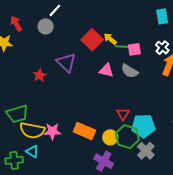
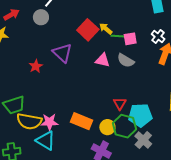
red arrow: (16, 23) -> (11, 15), turned 91
cyan triangle: (32, 151) -> (46, 141), moved, size x1.5

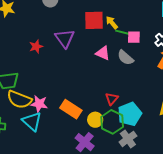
red square: (88, 30) -> (94, 20), turned 35
cyan pentagon: (140, 115) -> (130, 114), turned -30

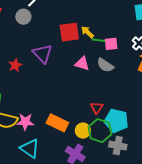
cyan pentagon: (130, 114) -> (116, 121), turned -30
cyan triangle: (32, 121) -> (30, 149), moved
gray cross: (128, 139) -> (118, 146), turned -36

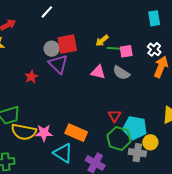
gray circle: (23, 17) -> (52, 49), moved
red square: (69, 32) -> (67, 44), moved
yellow arrow: (87, 32) -> (102, 41), turned -80
yellow circle: (83, 131) -> (150, 142), moved
cyan triangle: (30, 149) -> (63, 153), moved

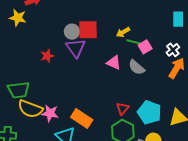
pink square: (126, 51) -> (145, 47), turned -32
cyan pentagon: (135, 128) -> (149, 112), moved

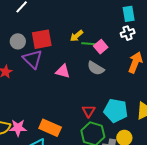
gray circle: (72, 32) -> (18, 41), moved
white cross: (173, 50) -> (128, 33), moved, turned 32
pink triangle: (114, 63) -> (63, 71), moved

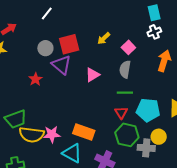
green line: (89, 44) -> (125, 93), moved
gray semicircle: (96, 68) -> (125, 69), turned 72
pink triangle: (63, 71) -> (93, 75), turned -42

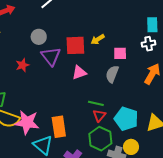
red square: (69, 44) -> (75, 45), moved
pink square: (128, 47) -> (120, 53), turned 32
green line: (125, 93) -> (96, 103), moved
orange rectangle: (84, 132) -> (59, 127), turned 50
pink star: (52, 134) -> (27, 122), size x1.4

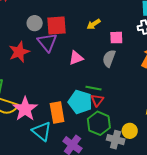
red square: (75, 45) -> (57, 26), moved
red star: (22, 65) -> (19, 52), size x1.5
cyan pentagon: (126, 119) -> (80, 102), moved
pink star: (27, 122) -> (25, 109), turned 30

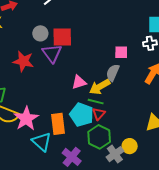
yellow arrow: (94, 24) -> (100, 87), moved, size x1.5
red star: (19, 52) -> (23, 61), turned 30
pink triangle: (76, 58) -> (79, 82), moved
gray cross: (116, 140) -> (115, 154), turned 36

